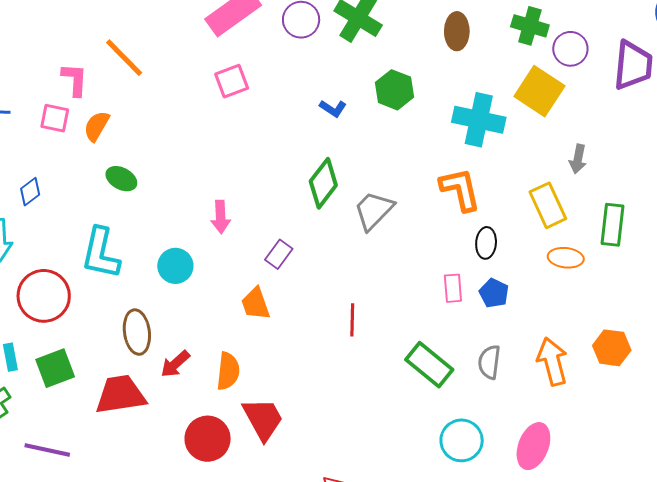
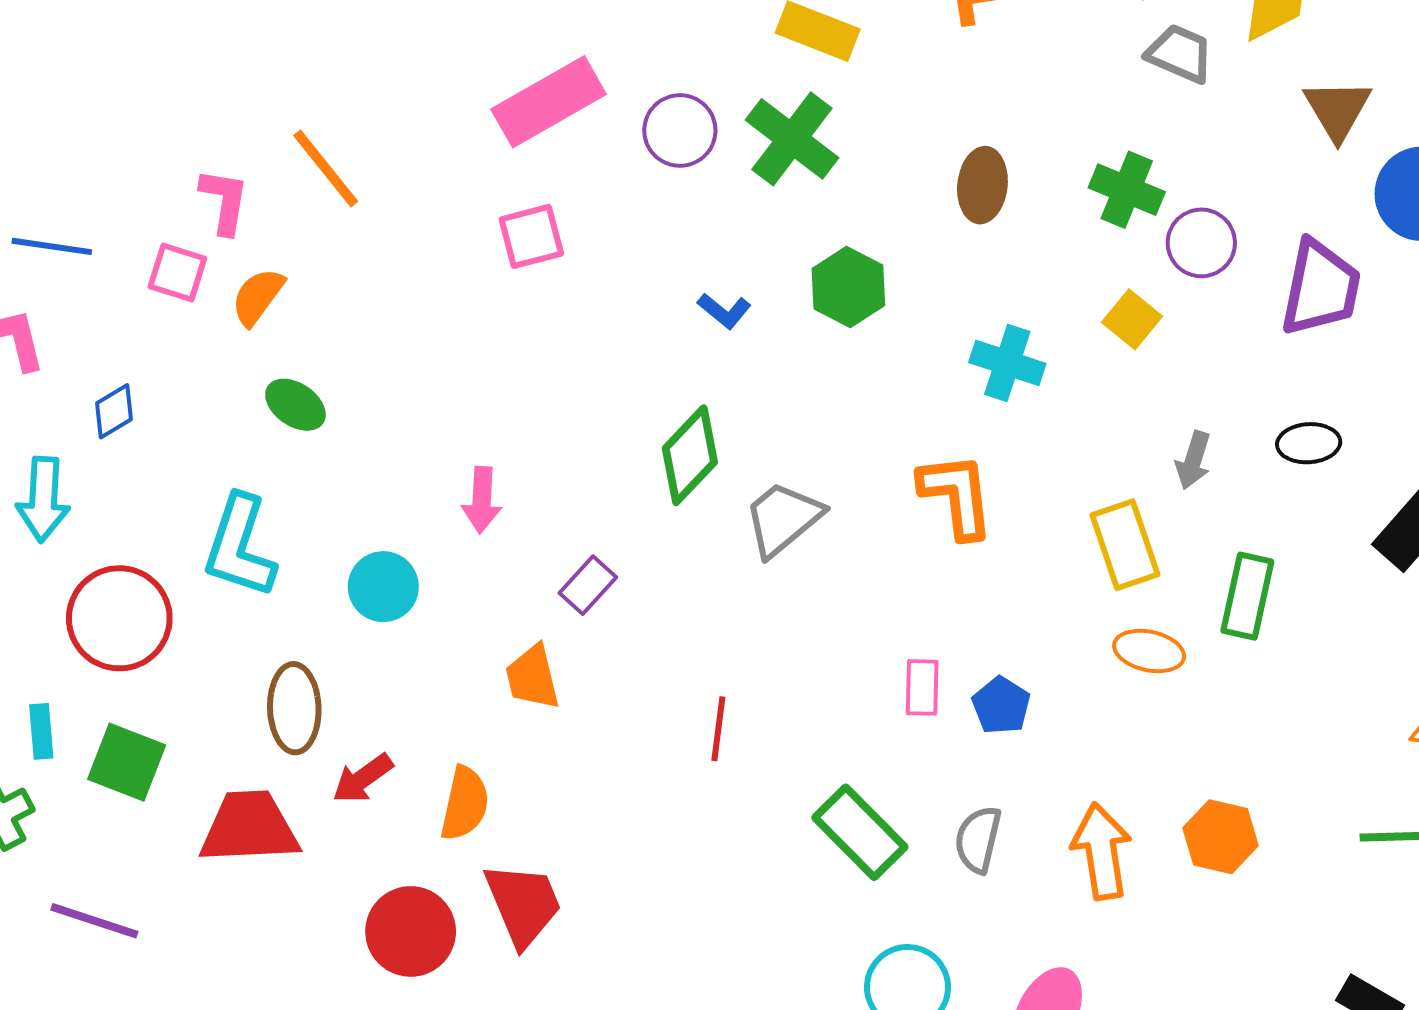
yellow square: (539, 91) -> (1132, 319), size x0.6
cyan cross: (479, 120) -> (1007, 363), size x0.7
black ellipse: (486, 243) -> (1309, 443), moved, turned 76
green square: (55, 368) -> (127, 762), turned 36

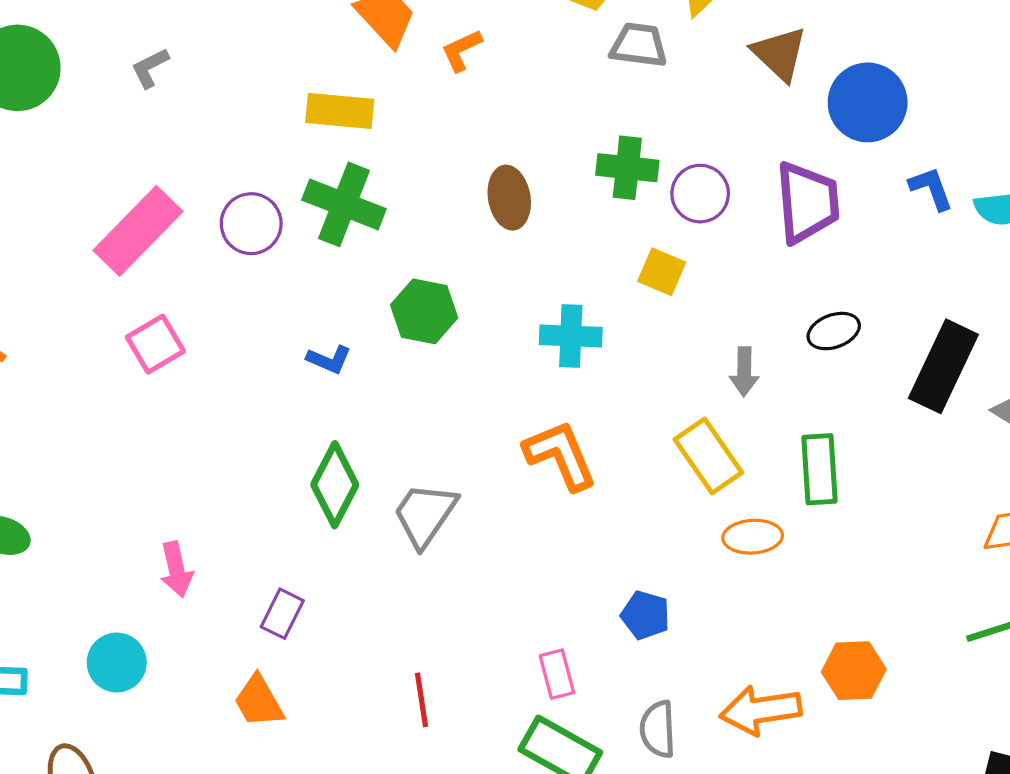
pink rectangle: (922, 687) -> (557, 674), moved
orange arrow: (1102, 851) -> (761, 710), turned -74

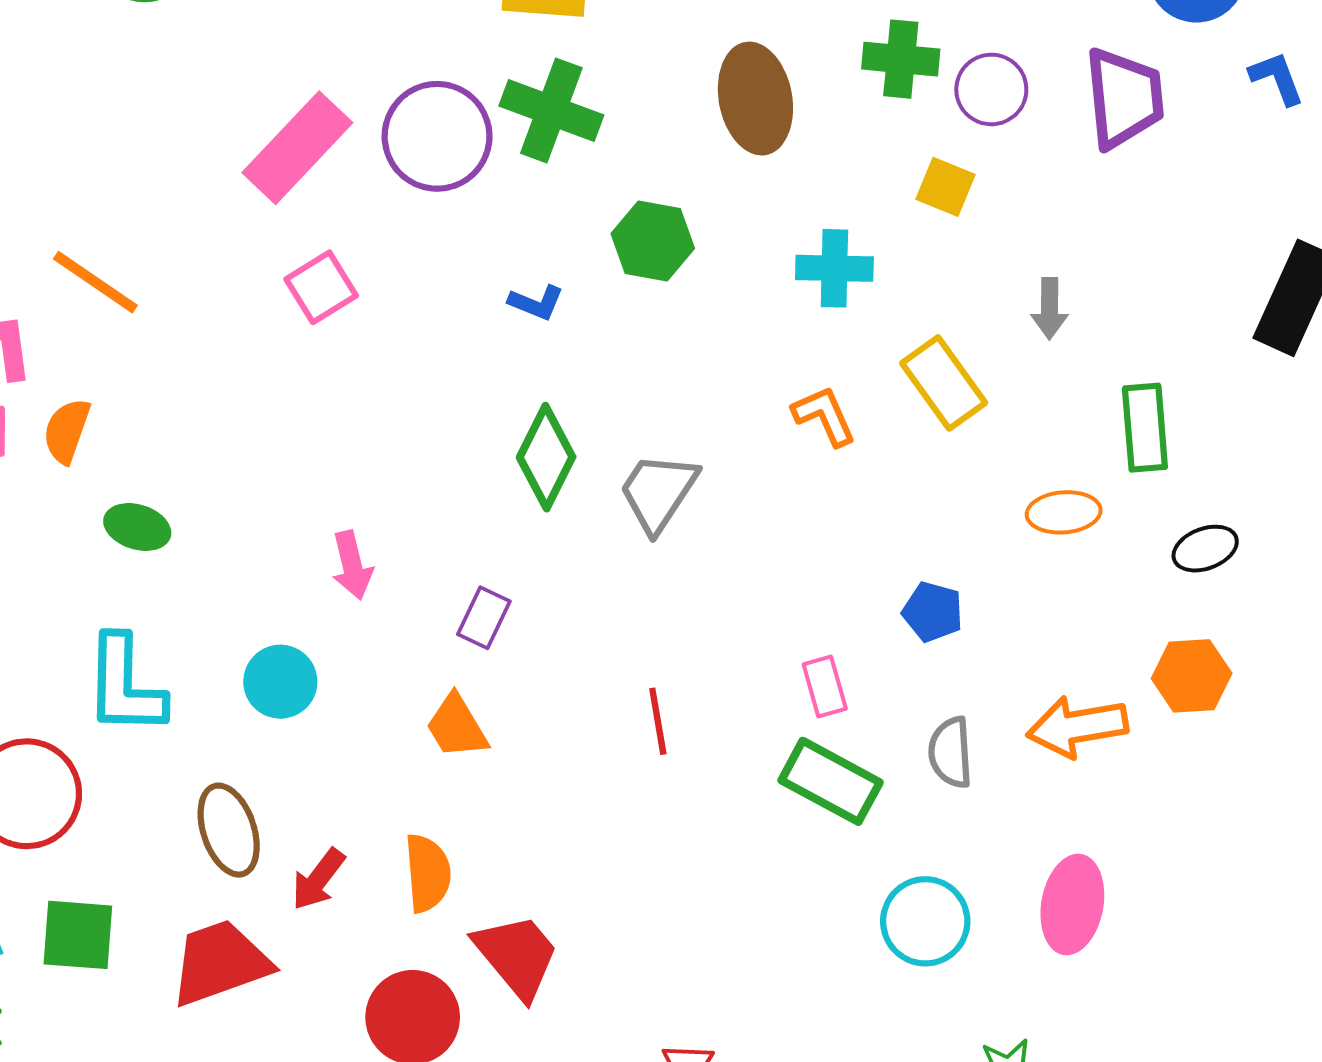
brown ellipse: (509, 198) -> (755, 99), size x1.4
purple circle: (251, 224) -> (437, 136), size x1.4
black ellipse: (834, 331) -> (1205, 549), moved
orange L-shape: (560, 455) -> (824, 416), size x0.7
yellow rectangle: (708, 456) -> (944, 383), moved

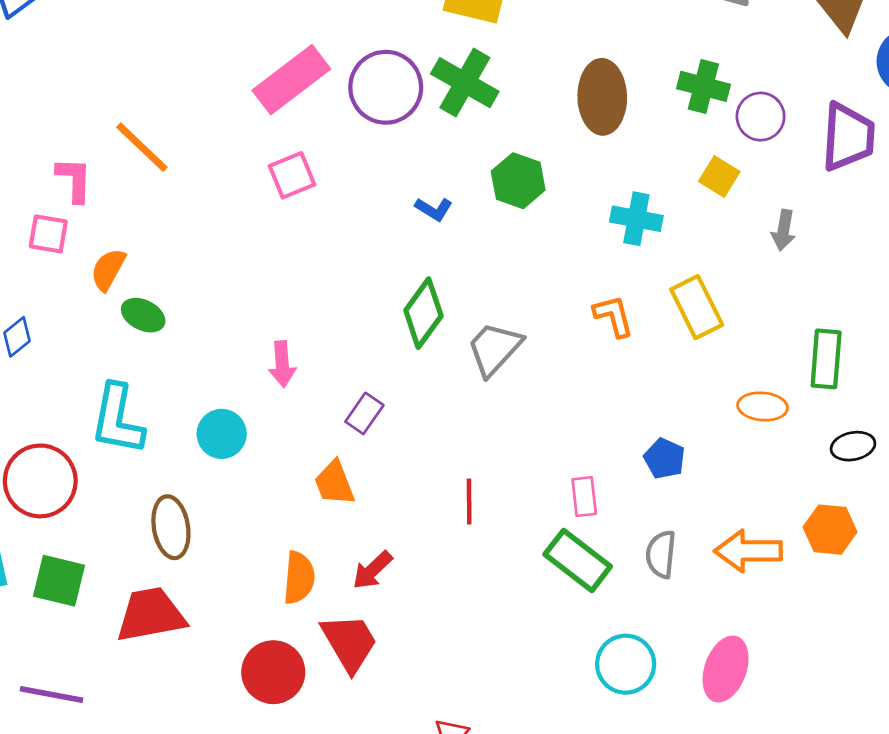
gray arrow: (1050, 309) -> (784, 230), moved
orange semicircle: (67, 431) -> (108, 270), moved
red arrow: (318, 879) -> (372, 570), moved

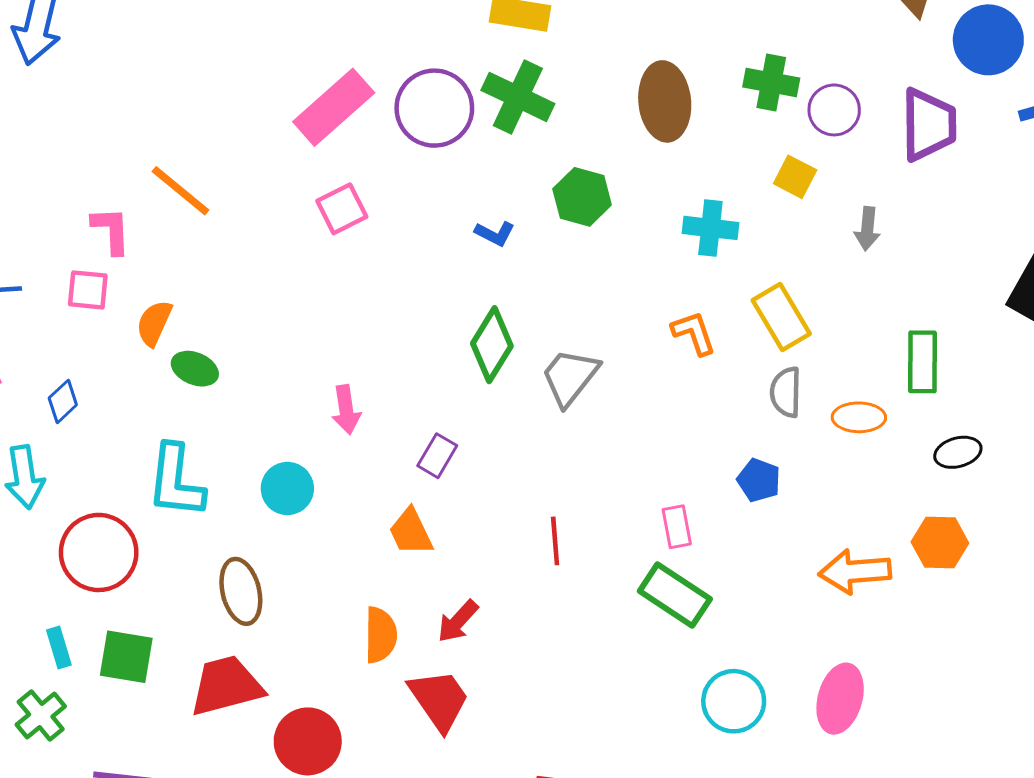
gray semicircle: (661, 554) -> (786, 392), moved
red circle: (273, 672) -> (308, 741), moved

